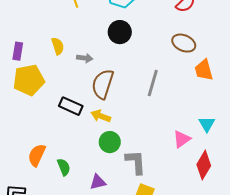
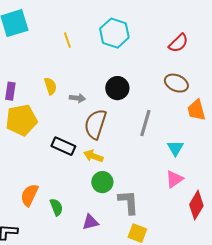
black circle: (120, 32) -> (117, 88), moved
cyan triangle: (207, 124) -> (175, 148), moved

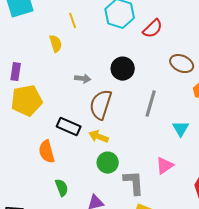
red semicircle: (178, 43) -> (153, 29), moved
yellow semicircle: (50, 86) -> (56, 44), moved
pink triangle: (174, 179) -> (165, 166), moved
orange semicircle: (29, 195) -> (47, 152), moved, turned -40

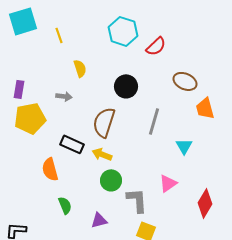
yellow line: (73, 21) -> (59, 35), moved
yellow semicircle: (56, 44) -> (80, 68), moved
gray arrow: (83, 79) -> (64, 96), moved

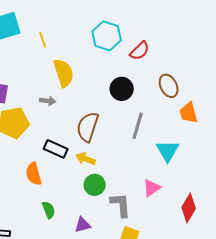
yellow semicircle: (80, 68) -> (64, 73), size x1.6
brown ellipse: (185, 81) -> (169, 86), turned 40
black circle: (126, 86) -> (122, 89), moved
cyan triangle: (184, 146) -> (168, 151), size x1.4

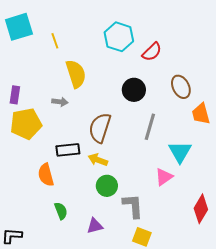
black rectangle: (56, 149) -> (68, 150), turned -30
pink triangle: (152, 188) -> (164, 177), moved

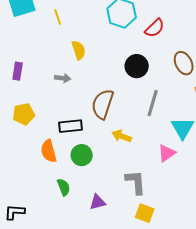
yellow semicircle: (76, 74) -> (79, 50), size x0.7
yellow pentagon: (26, 124) -> (24, 114), moved, size x0.7
yellow arrow: (98, 160) -> (122, 136), moved
green circle: (107, 186) -> (82, 155), moved

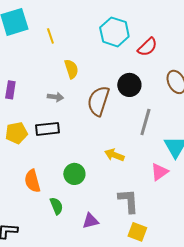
brown semicircle: (103, 104) -> (98, 101), moved
black rectangle: (71, 126) -> (47, 129), moved
orange semicircle: (49, 151) -> (32, 181), moved

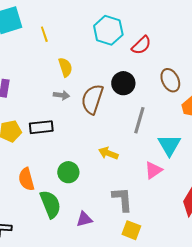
gray arrow: (55, 97) -> (61, 95), moved
green semicircle: (56, 206) -> (50, 204), size x1.6

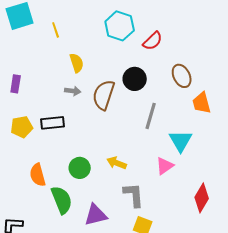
yellow arrow: (108, 153) -> (117, 163), moved
purple triangle: (84, 219) -> (96, 215), size x1.4

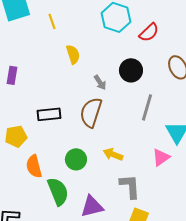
gray arrow: (73, 91) -> (100, 82), moved, turned 49
brown semicircle: (104, 95) -> (91, 112), moved
yellow pentagon: (22, 127) -> (16, 136), moved

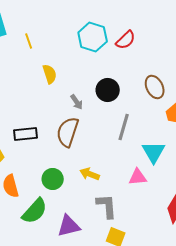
red semicircle: (149, 32) -> (126, 40), moved
pink triangle: (161, 157) -> (138, 177), turned 30
green semicircle: (58, 191) -> (35, 211), turned 64

